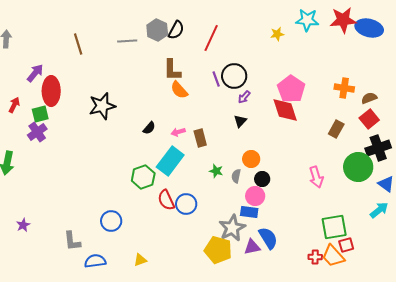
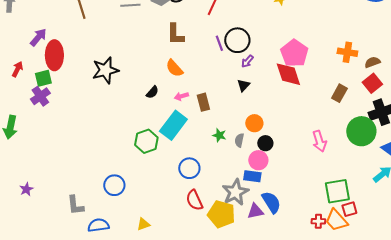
orange semicircle: (179, 90) -> (174, 68), moved
red semicircle: (166, 200) -> (194, 200), moved

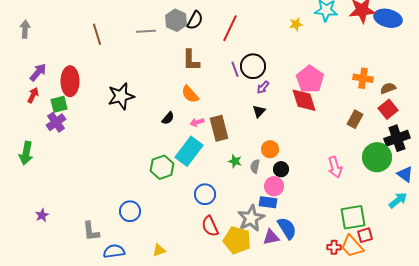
purple arrow: (38, 37) -> (38, 72), moved
brown rectangle: (203, 102) -> (219, 128), size x1.4

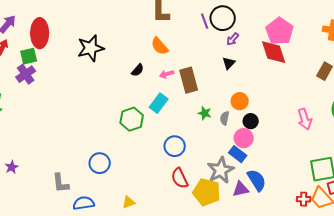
cyan rectangle: (189, 151) -> (159, 103), size x0.7
blue rectangle: (268, 202) -> (238, 154), turned 30

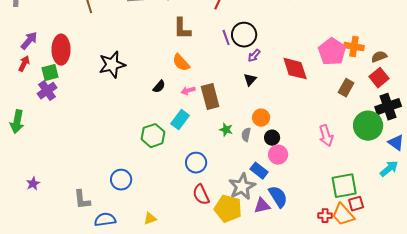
pink pentagon: (280, 31) -> (332, 52), moved
pink circle: (244, 138) -> (278, 155), moved

